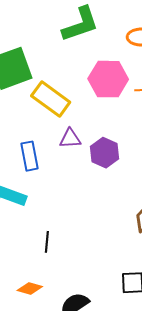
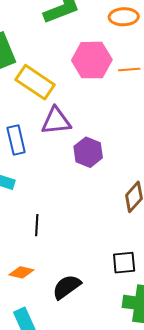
purple triangle: (70, 139) -> (56, 121), size x1.4
purple hexagon: (104, 153) -> (88, 152), moved

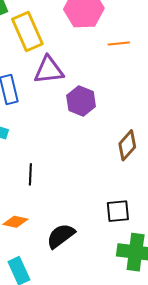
orange line: (129, 69) -> (119, 44), moved
yellow rectangle: (35, 82) -> (27, 31), turned 33

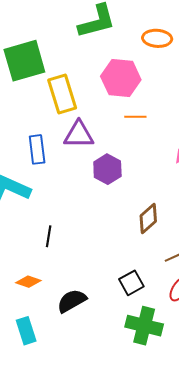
orange line: (119, 44) -> (135, 117), moved
black square: (118, 211) -> (131, 283), turned -30

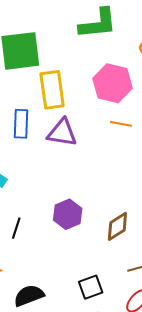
blue rectangle: (37, 149) -> (21, 124), moved
purple hexagon: (107, 169) -> (68, 214), moved

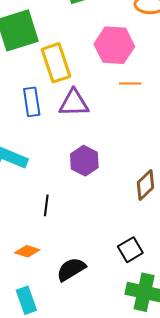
purple hexagon: (68, 214) -> (84, 161), moved

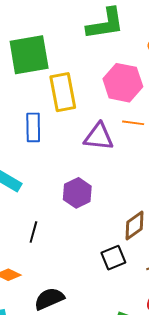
purple triangle: (74, 103) -> (99, 137), moved
black square: (130, 250) -> (113, 258), moved

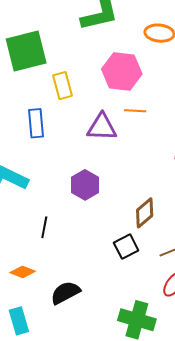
yellow rectangle: (63, 92) -> (63, 86), size x0.7

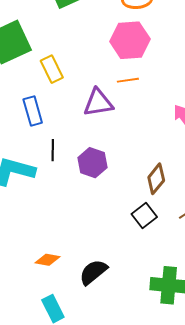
pink hexagon: (122, 71) -> (130, 40), moved
black line: (44, 227) -> (53, 150), moved

